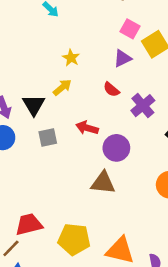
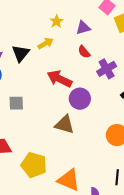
purple triangle: (122, 58) -> (83, 28), moved
red arrow: (87, 128) -> (60, 79), size x1.4
gray square: (48, 137) -> (16, 103), moved

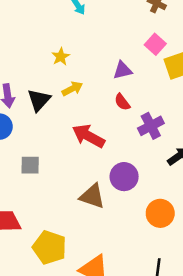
yellow star: (57, 21) -> (61, 57), moved
purple circle: (80, 99) -> (124, 177), moved

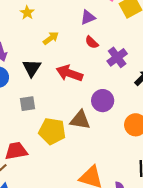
yellow star: (61, 57) -> (27, 13), moved
black triangle: (39, 100) -> (32, 68), moved
yellow pentagon: (49, 247) -> (52, 131), moved

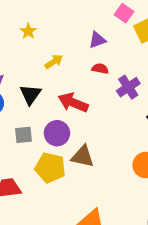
red semicircle: (92, 42) -> (100, 69), turned 144
purple circle: (103, 101) -> (57, 133), moved

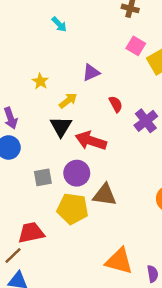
yellow star: (28, 31) -> (40, 81), moved
purple triangle: (97, 40) -> (91, 73), moved
red semicircle: (100, 69) -> (116, 104), turned 56
black triangle: (30, 94) -> (61, 126), moved

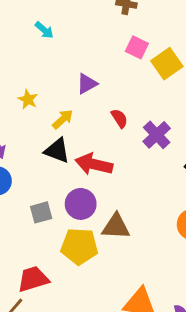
black triangle: (61, 126) -> (57, 151), turned -35

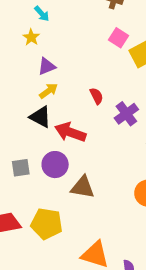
purple triangle: (87, 84) -> (47, 66), moved
yellow star: (28, 99) -> (31, 37), moved
yellow pentagon: (79, 246) -> (47, 224), moved

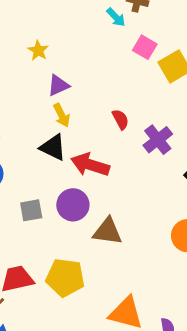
cyan arrow: (42, 14) -> (116, 17), moved
yellow arrow: (48, 91) -> (62, 115), turned 102

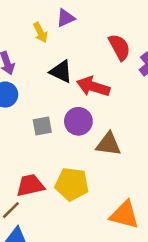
yellow arrow: (62, 115) -> (40, 32), moved
red semicircle: (120, 119) -> (119, 47), size x1.5

